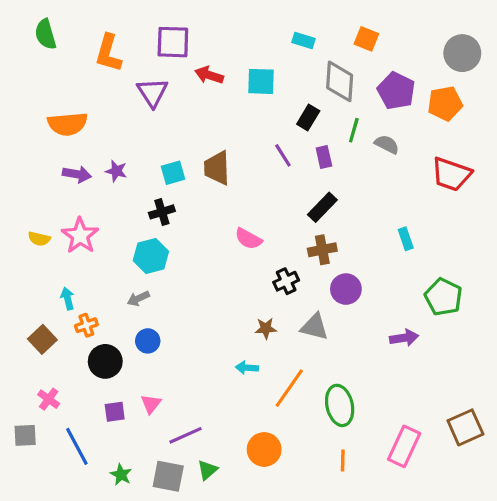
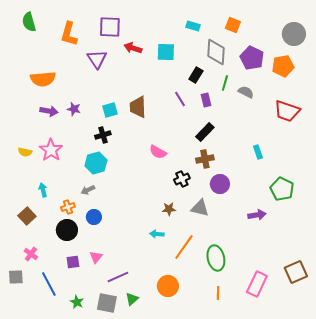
orange cross: (86, 325) -> (68, 207), moved

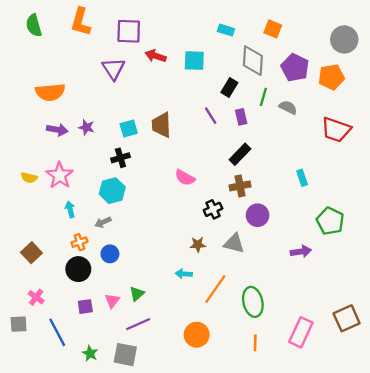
orange L-shape: (69, 34) -> (81, 22), moved
cyan arrow: (43, 190) -> (70, 209), moved
green triangle: (132, 299) -> (137, 294), moved

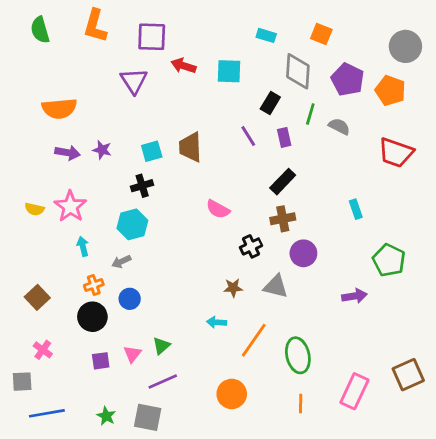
orange pentagon: (331, 77) -> (390, 91), turned 30
blue line: (57, 332) -> (47, 413), moved, turned -72

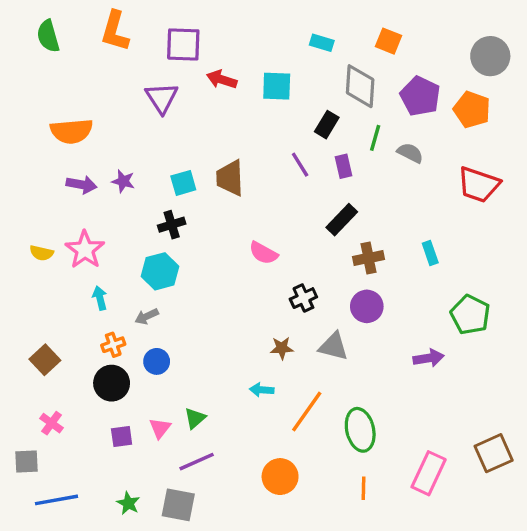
brown cross: (283, 219) -> (368, 258), moved

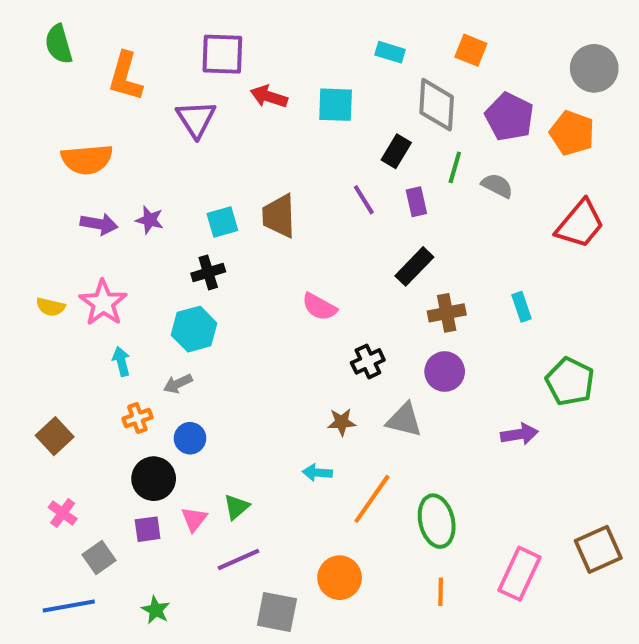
orange L-shape: (115, 31) -> (125, 76), moved
red trapezoid: (479, 185) -> (580, 224), turned -69
black circle: (112, 383) -> (154, 479), moved
gray square: (26, 462) -> (99, 557), moved, turned -32
gray square: (178, 505) -> (277, 612), moved

